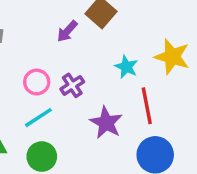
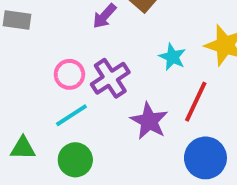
purple cross: (72, 85) -> (110, 78), size x1.4
red line: (147, 106) -> (196, 102), turned 36

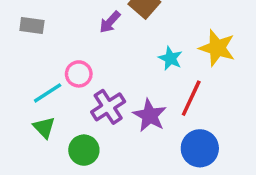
purple cross: (110, 78) -> (108, 107), moved
cyan line: (71, 115) -> (48, 93), moved
green triangle: (23, 148) -> (44, 128), moved, turned 45

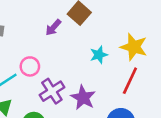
cyan star: (170, 58) -> (99, 55), turned 30
red line: (191, 98) -> (130, 81), moved

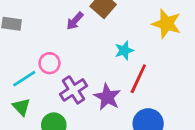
yellow star: (134, 47) -> (166, 24), moved
red line: (130, 81) -> (138, 79), moved

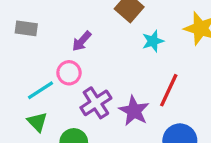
purple arrow: (75, 21) -> (82, 41), moved
cyan star: (124, 50) -> (153, 41), moved

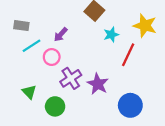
cyan line: (40, 90) -> (31, 46), moved
red line: (169, 90) -> (128, 55), moved

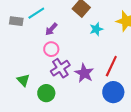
cyan line: (31, 46) -> (36, 13), moved
red line: (128, 55) -> (111, 66), moved
pink circle: (52, 57) -> (51, 49), moved

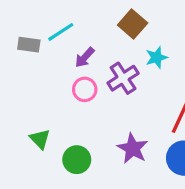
purple cross: (60, 68) -> (123, 78), moved
purple star: (84, 73) -> (133, 148), moved

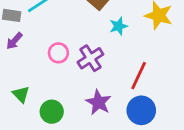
purple arrow: (85, 57) -> (14, 41), moved
purple cross: (123, 78) -> (90, 58), moved

